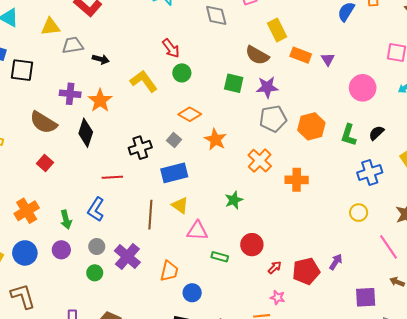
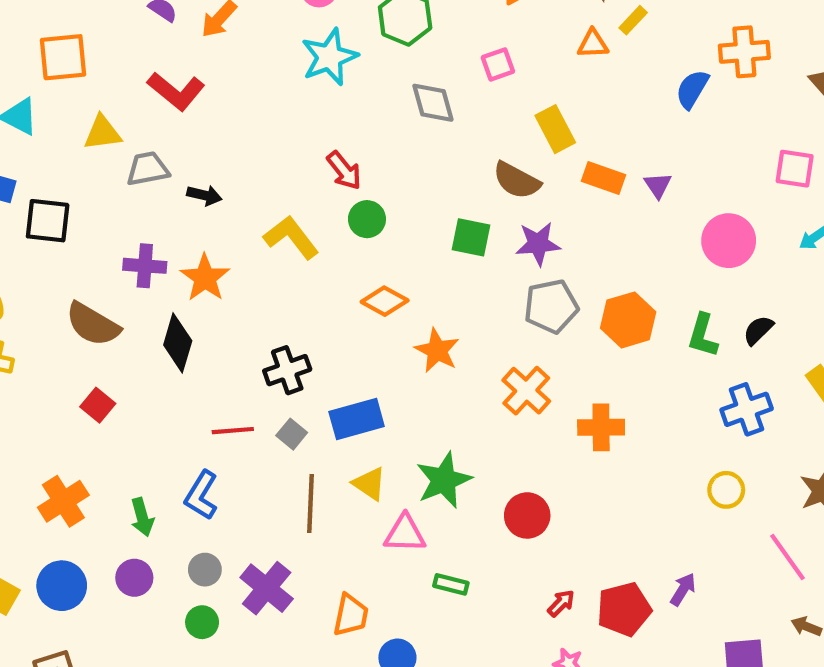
gray square: (174, 140) -> (292, 434), moved
green star: (234, 200) -> (444, 480), moved, size x1.5
red circle: (252, 245) -> (527, 515), moved

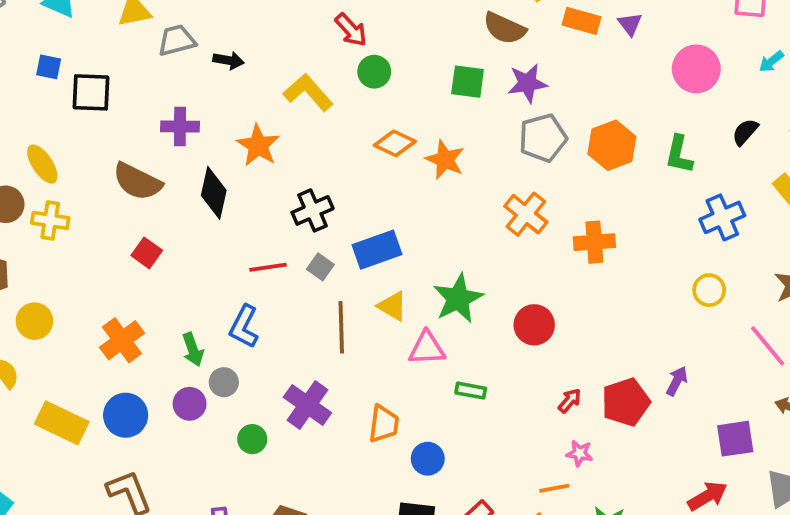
orange star: (205, 278) -> (258, 145), moved
black semicircle: (758, 330) -> (745, 132), moved
orange star: (437, 350) -> (445, 160), moved
gray circle: (205, 570) -> (224, 382), moved

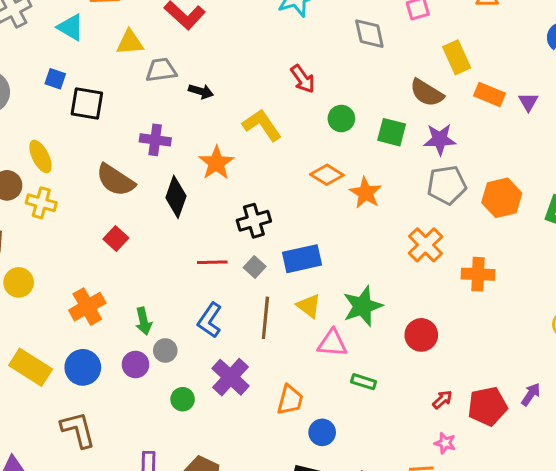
green circle: (374, 72) -> (341, 119), moved
blue L-shape: (244, 327) -> (210, 320), moved

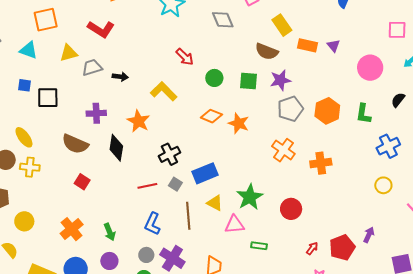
gray circle: (165, 350) -> (146, 255), moved

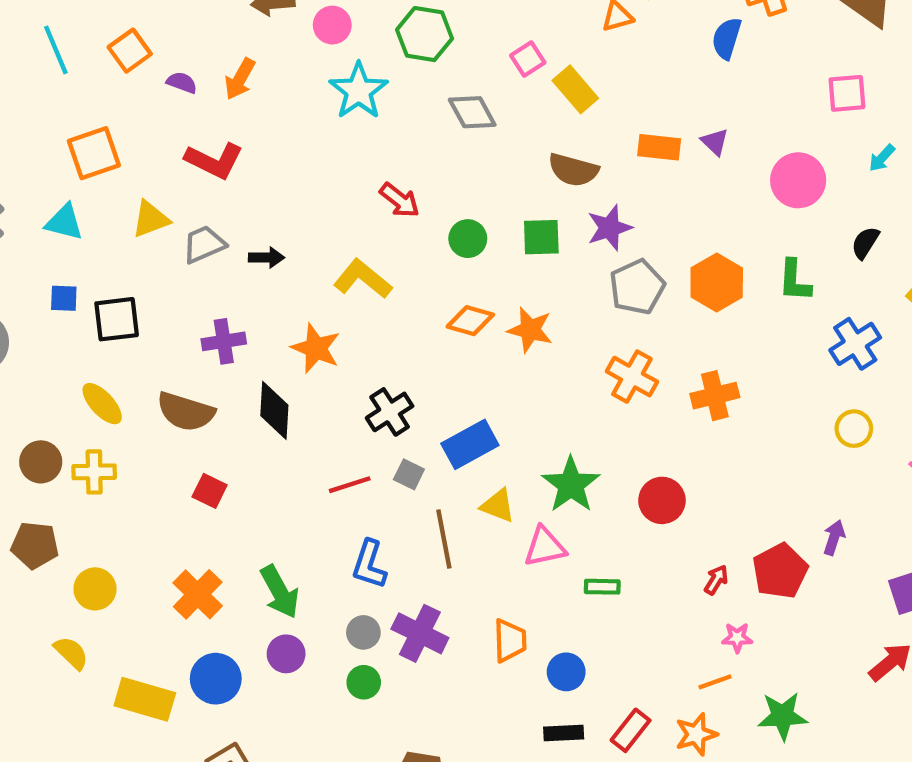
yellow rectangle: (282, 25) -> (575, 89), moved
yellow ellipse: (24, 137) -> (102, 404), moved
green arrow: (110, 232) -> (280, 592), size x1.4

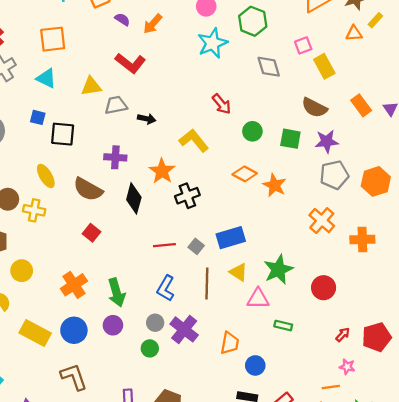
orange rectangle: (659, 147) -> (361, 105), turned 35
orange square: (94, 153) -> (53, 39), moved
black cross: (390, 412) -> (187, 196), moved

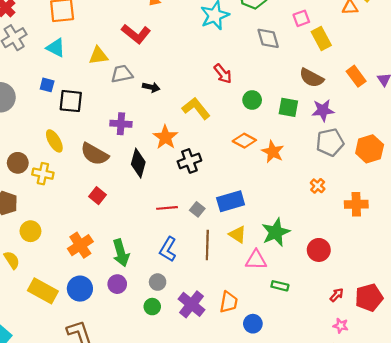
orange cross: (322, 221) -> (318, 186), size x0.6
purple cross: (184, 329) -> (192, 304), moved

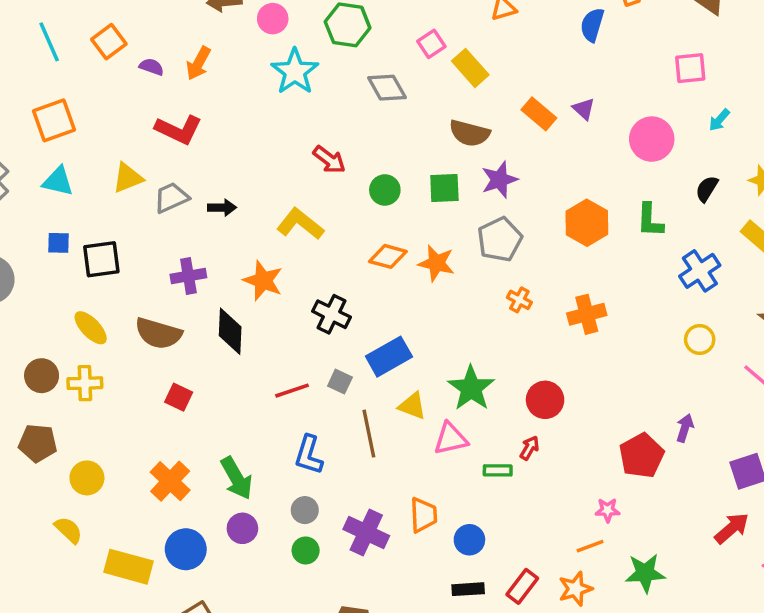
gray pentagon: (330, 142) -> (500, 239), moved
black cross: (189, 161) -> (331, 314), moved, turned -30
red arrow: (337, 295) -> (529, 448), moved

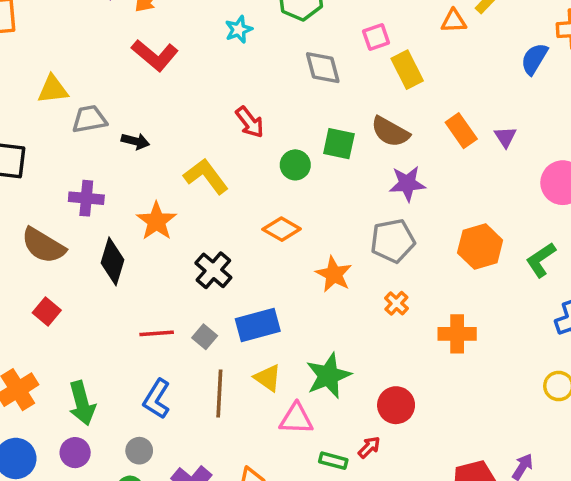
cyan star: (295, 72) -> (239, 29), size x0.6
red L-shape: (179, 130) -> (155, 55), moved
green square: (444, 188) -> (339, 144), moved
green L-shape: (650, 220) -> (541, 260), turned 39
orange star: (436, 263) -> (334, 274), moved

